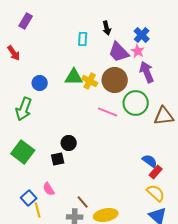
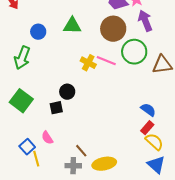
yellow cross: (90, 81) -> (88, 63), moved
red rectangle: (156, 172) -> (147, 128), moved

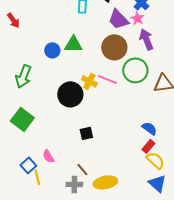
blue circle: (38, 32) -> (52, 50), moved
black circle: (67, 92) -> (70, 94), moved, size x1.6
black square: (56, 108) -> (86, 133), moved

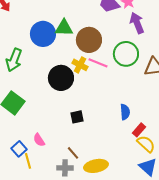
brown circle: (114, 47) -> (89, 40), moved
blue circle: (52, 50) -> (43, 34), size x1.6
blue semicircle: (149, 128) -> (125, 112), moved, turned 49

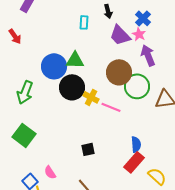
brown circle: (89, 40) -> (119, 72), moved
pink line: (98, 63) -> (111, 107), moved
black circle: (61, 78) -> (72, 87), moved
red rectangle: (139, 130) -> (134, 162), moved, size x1.5

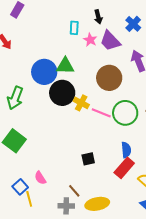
pink star: (139, 34) -> (90, 40), moved
green circle: (137, 86) -> (125, 113), moved
black square: (88, 149) -> (88, 159), moved

